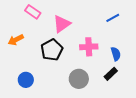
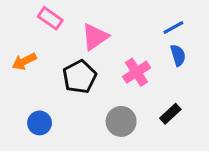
pink cross: (89, 47) -> (136, 72), turned -30
blue semicircle: (116, 54) -> (178, 55), moved

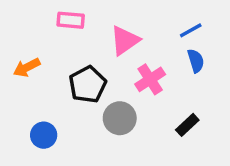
pink rectangle: (50, 18) -> (71, 20), moved, turned -30
pink triangle: (95, 37) -> (125, 40), moved
gray circle: (121, 121) -> (120, 118), moved

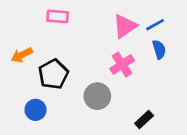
pink triangle: (125, 40) -> (125, 26), moved
black pentagon: (88, 84) -> (53, 74), moved
black rectangle: (187, 125) -> (144, 119), moved

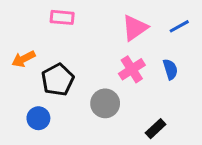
blue line: (155, 25) -> (179, 26), moved
blue semicircle: (159, 49) -> (170, 69), moved

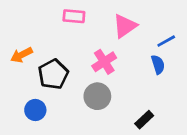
pink rectangle: (62, 17) -> (74, 16), moved
blue line: (179, 26) -> (166, 41), moved
pink cross: (132, 69) -> (104, 62), moved

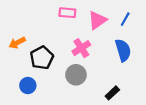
pink rectangle: (74, 16) -> (67, 13), moved
blue line: (166, 41) -> (125, 19), moved, turned -32
blue semicircle: (158, 65) -> (123, 50), size x1.5

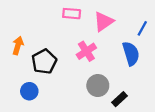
blue line: (125, 19) -> (142, 28), moved
orange arrow: (17, 43) -> (18, 46), turned 133
gray circle: (76, 75) -> (98, 86), moved

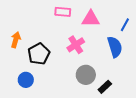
pink triangle: (104, 22) -> (91, 19), turned 36

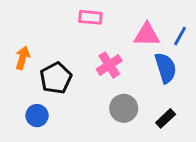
pink triangle: (91, 19) -> (147, 35), moved
black rectangle: (105, 87) -> (166, 118), moved

